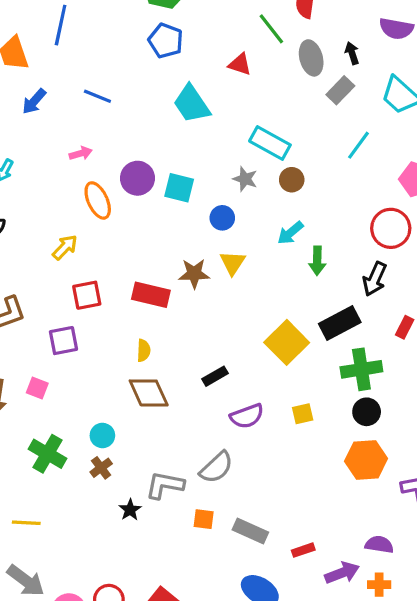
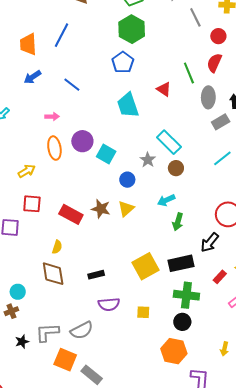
gray L-shape: (165, 485) -> (47, 332), turned -30
orange square: (204, 519) -> (65, 360), size x1.6

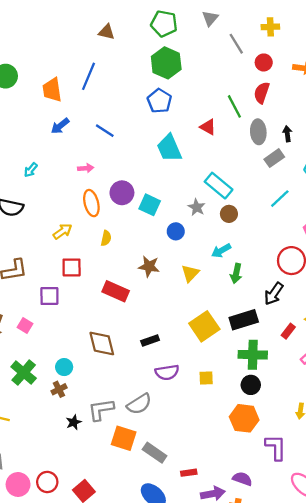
yellow triangle: (126, 209) -> (190, 273), moved
red rectangle: (71, 214) -> (116, 291), moved
yellow semicircle: (57, 247) -> (106, 238), moved

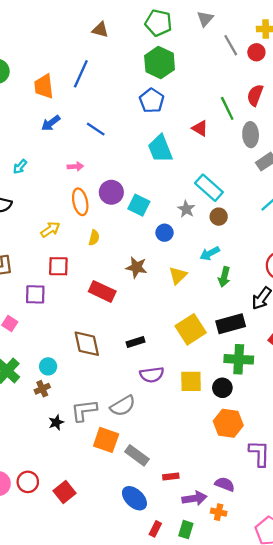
red circle: (264, 62) -> (256, 52), moved
yellow square: (206, 378) -> (191, 381), size x1.5
black circle: (251, 385) -> (222, 388), moved

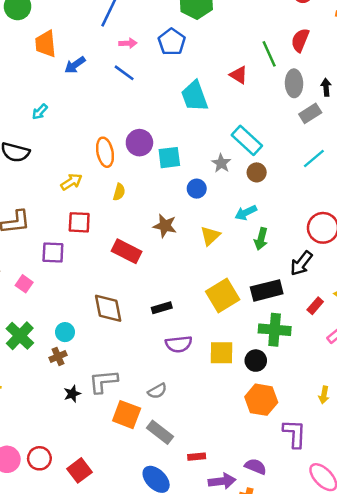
orange trapezoid: (44, 86) -> (46, 44), moved
blue pentagon: (152, 101) -> (172, 42), moved
pink arrow: (75, 166) -> (128, 43), moved
cyan square: (139, 205) -> (169, 158), turned -35
gray semicircle: (123, 406) -> (157, 391), moved, size x0.7

